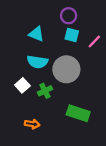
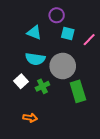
purple circle: (69, 16) -> (57, 15), moved
green rectangle: (78, 113) -> (78, 91), moved, turned 55

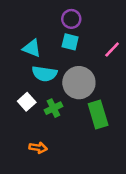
cyan triangle: (34, 32) -> (32, 48), moved
cyan square: (68, 34) -> (70, 42), moved

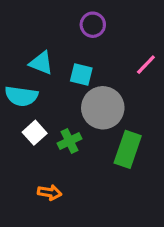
cyan square: (70, 42) -> (81, 75), moved
cyan semicircle: (45, 74) -> (21, 96), moved
green rectangle: (98, 114) -> (128, 149), turned 36

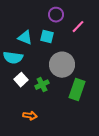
pink line: (146, 65) -> (78, 27), moved
cyan square: (81, 75) -> (47, 37), moved

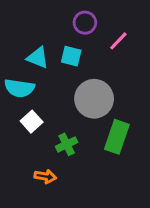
green cross: (42, 85) -> (67, 144), moved

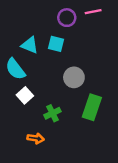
pink line: (118, 41) -> (93, 12), moved, turned 35
cyan semicircle: (19, 88) -> (15, 69), turned 45
gray circle: (94, 99) -> (74, 77), size x0.7

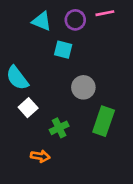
cyan triangle: (30, 45) -> (42, 21), moved

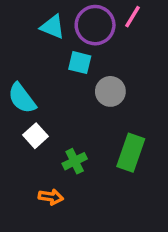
pink line: (105, 13) -> (132, 17), turned -48
purple circle: (75, 20) -> (95, 25), size x1.5
gray circle: (83, 87) -> (110, 91), moved

